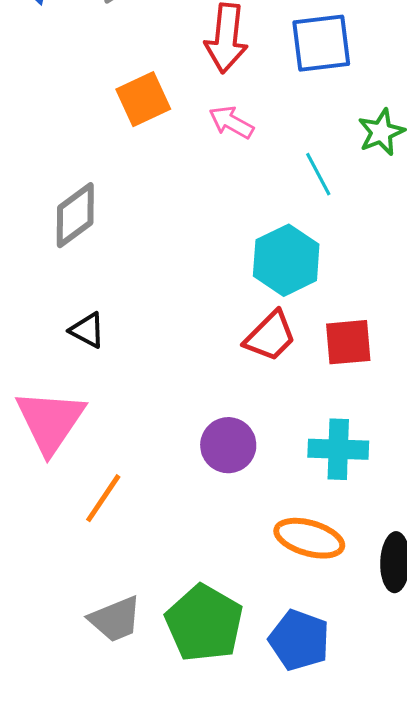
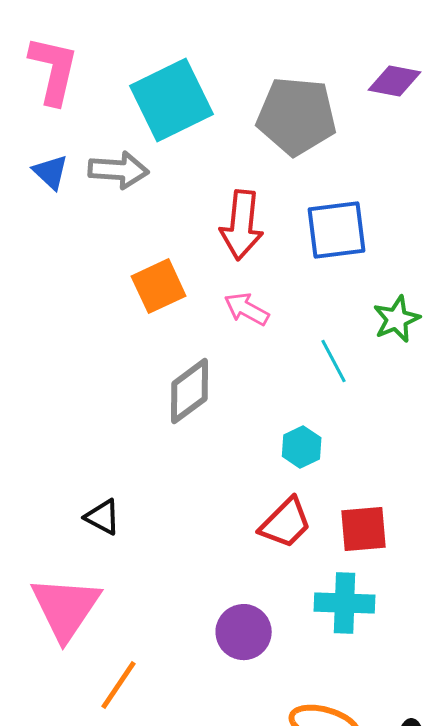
gray diamond: (75, 215) -> (190, 391), moved
cyan hexagon: (286, 260) -> (302, 447), size x0.6
cyan cross: (338, 449) -> (345, 603), moved

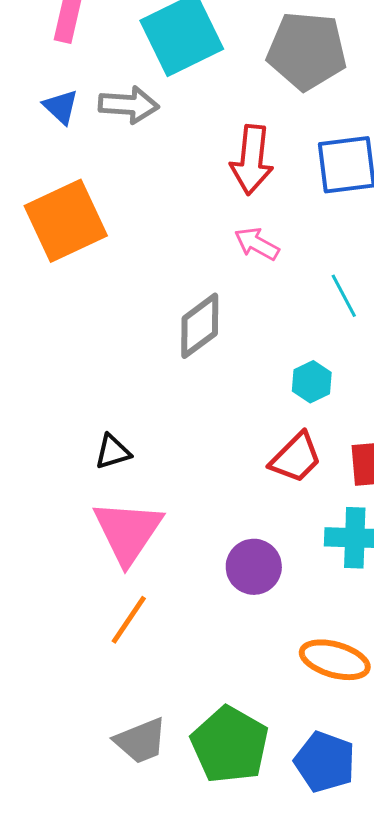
orange square: (159, 286) -> (66, 221), moved, size x1.5
black triangle: (103, 517) -> (113, 452), turned -45
pink triangle: (66, 608) -> (128, 532), moved

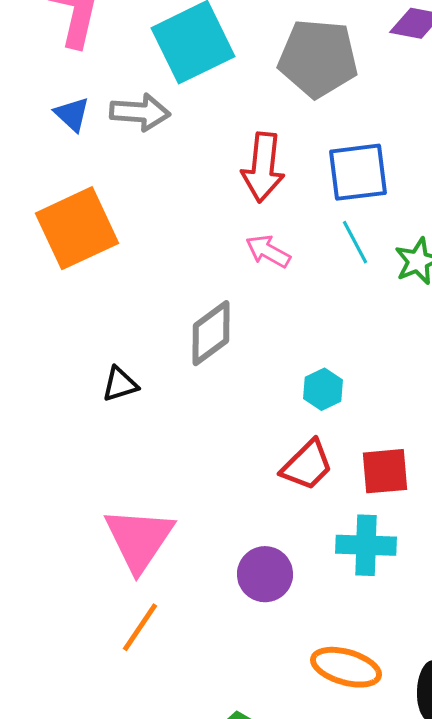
cyan line: (344, 296) -> (355, 242), moved
black triangle: (113, 452) -> (120, 384), moved

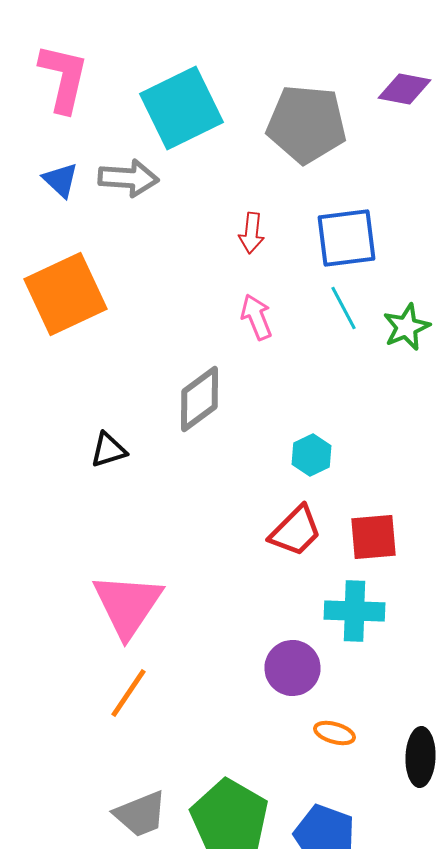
red arrow: (263, 167) -> (252, 233), size x0.6
pink arrow: (268, 251) -> (256, 317), turned 39
purple circle: (265, 574) -> (292, 668), moved
orange ellipse: (346, 667) -> (334, 733), size x0.6

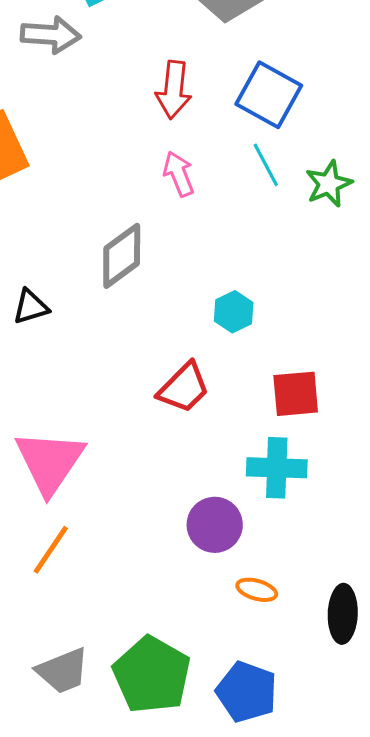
red arrow: (252, 233) -> (174, 90), size x1.4
blue square: (346, 238) -> (269, 95), turned 36
red trapezoid: (296, 531) -> (184, 388), moved

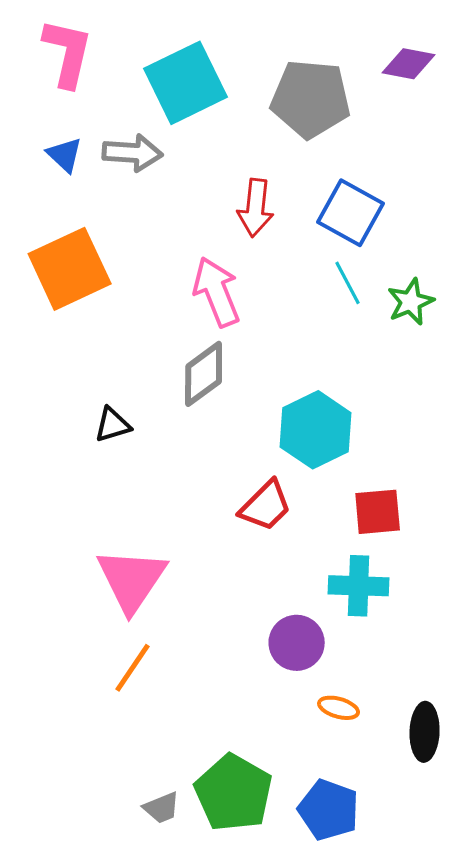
pink arrow: (179, 174) -> (217, 292), moved, size x1.5
cyan hexagon: (234, 312) -> (316, 430), size x1.8
gray trapezoid: (63, 671) -> (162, 808), moved, size x0.7

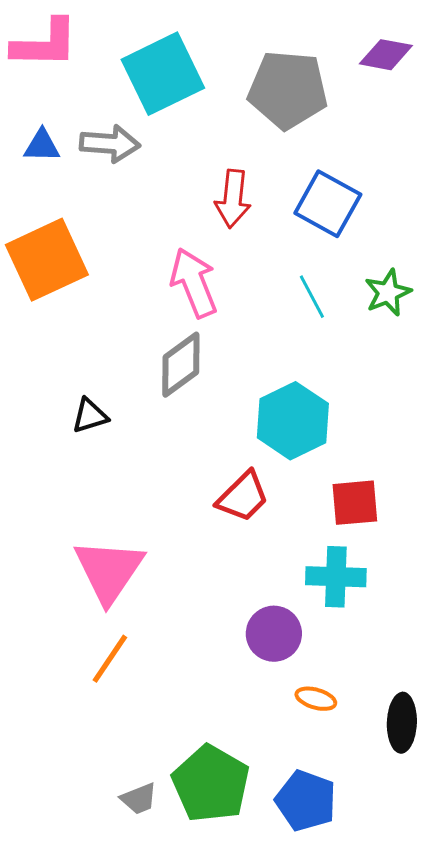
pink L-shape: (68, 53) -> (45, 44), turned 78
blue triangle: (65, 155) -> (42, 146), turned -42
cyan line: (348, 283) -> (312, 297), moved

